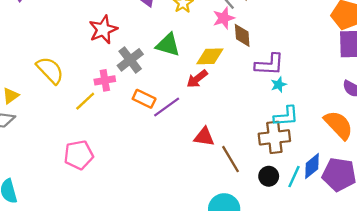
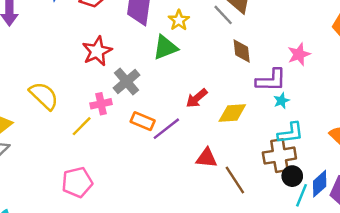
pink star: (224, 18) -> (299, 54), moved
green triangle: (168, 45) -> (165, 47), moved, turned -35
yellow diamond: (210, 56) -> (232, 113), moved
black circle: (269, 176) -> (292, 176), moved

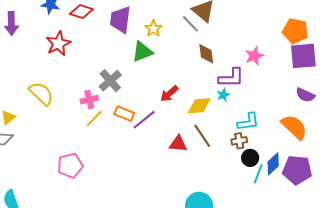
red star: (97, 51) -> (58, 44), moved
cyan star: (281, 101) -> (223, 95), moved
yellow line: (82, 126) -> (94, 119), moved
brown cross: (279, 156) -> (239, 141), size x0.6
brown line: (235, 180) -> (202, 136), moved

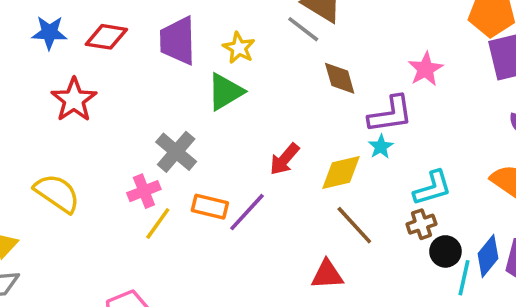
red triangle: (178, 144) -> (327, 275), moved

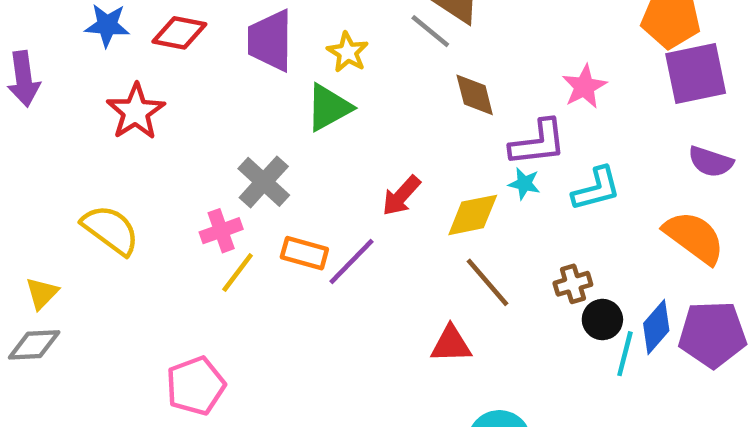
cyan star: (381, 147) -> (524, 184), turned -30
cyan L-shape: (432, 188) -> (596, 189), moved

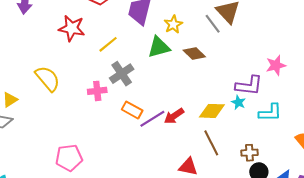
brown diamond: (475, 95) -> (194, 53), moved, turned -45
red star: (136, 112) -> (72, 28), turned 30
red arrow: (401, 196) -> (174, 116), moved
yellow line: (238, 273) -> (108, 44), moved

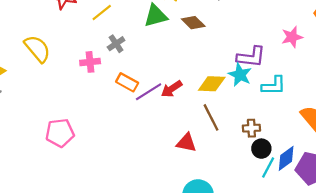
pink star: (276, 65) -> (292, 37), moved
gray cross: (122, 74) -> (116, 44), size x0.7
cyan star: (238, 102) -> (240, 75), size x1.5

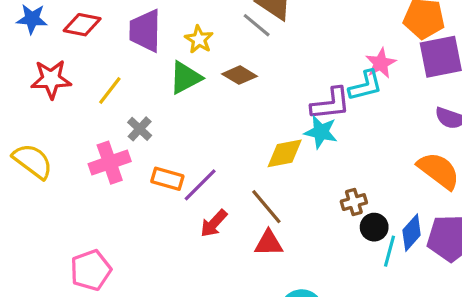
pink cross: (90, 62) -> (110, 163), size x1.4
cyan L-shape: (274, 86) -> (365, 86), moved
red arrow: (171, 89) -> (214, 223), moved
brown line: (211, 117) -> (266, 207), moved

